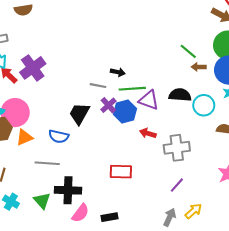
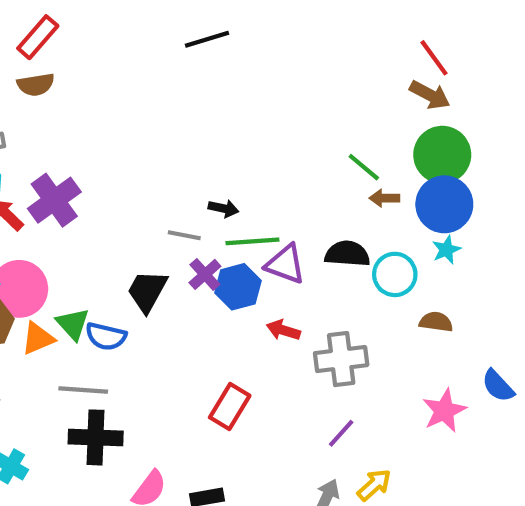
red rectangle: (121, 172) -> (230, 407), turned -60
black cross: (68, 190) -> (96, 437), moved
green triangle: (42, 201) -> (73, 324), moved

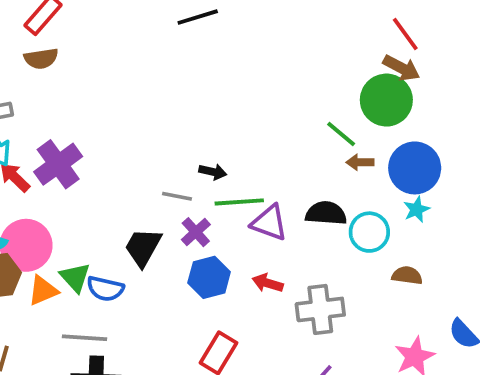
green circle: (442, 155) -> (386, 100), moved
blue hexagon: (238, 287) -> (209, 277), moved

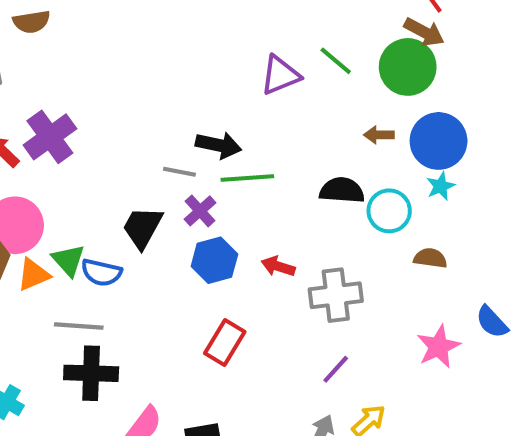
green line: (341, 134) -> (336, 61), moved
black arrow: (213, 172) -> (219, 145), size x1.5
purple triangle: (269, 223) -> (280, 75), moved, turned -42

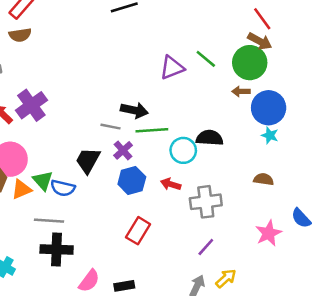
brown arrow: (379, 135) -> (241, 91), moved
cyan star: (441, 186) -> (270, 135), turned -30
cyan circle: (389, 211) -> (183, 150), moved

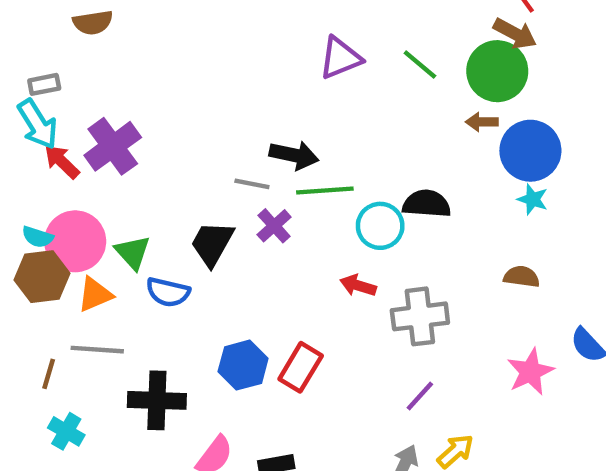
purple triangle: (172, 68) -> (340, 58), moved
green triangle: (43, 181) -> (133, 252), moved
blue hexagon: (132, 181) -> (243, 365), moved
gray line: (49, 221) -> (97, 350), moved

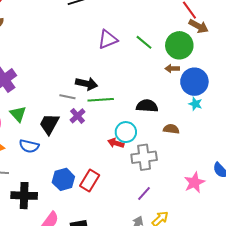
brown arrow: (515, 34) -> (198, 26), moved
cyan circle: (380, 226) -> (126, 132), moved
green triangle: (133, 252) -> (18, 114), moved
brown semicircle: (522, 277) -> (171, 129), moved

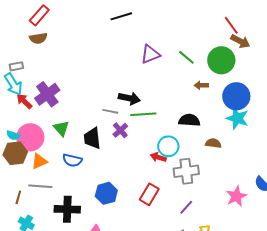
brown arrow: (172, 69) -> (201, 85), moved
cyan star: (195, 104) -> (237, 118), size x1.6
black trapezoid: (49, 124) -> (92, 138), turned -35
red rectangle: (90, 180) -> (149, 194), moved

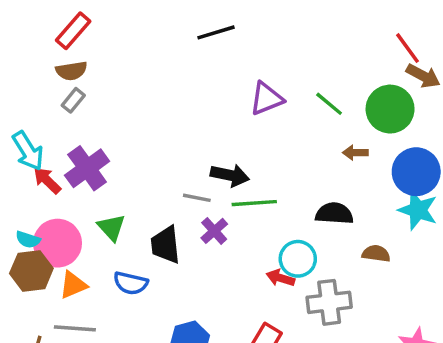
gray rectangle: (16, 66) -> (73, 100), moved, turned -40

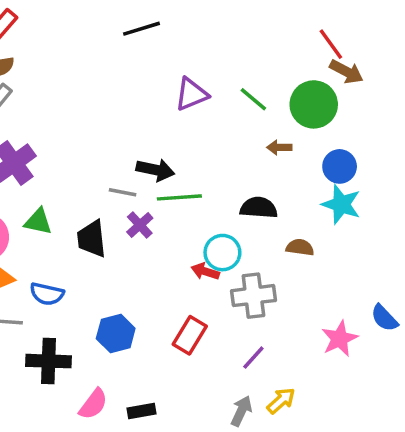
blue circle: (416, 172) -> (340, 166), size x0.7
green triangle: (111, 227) -> (38, 222), turned -36
blue semicircle: (131, 283) -> (47, 294), moved

